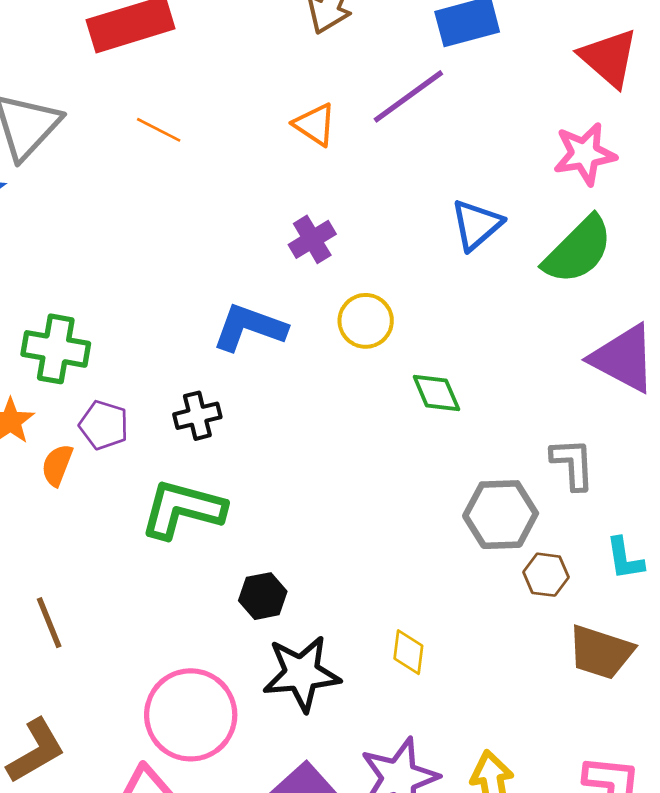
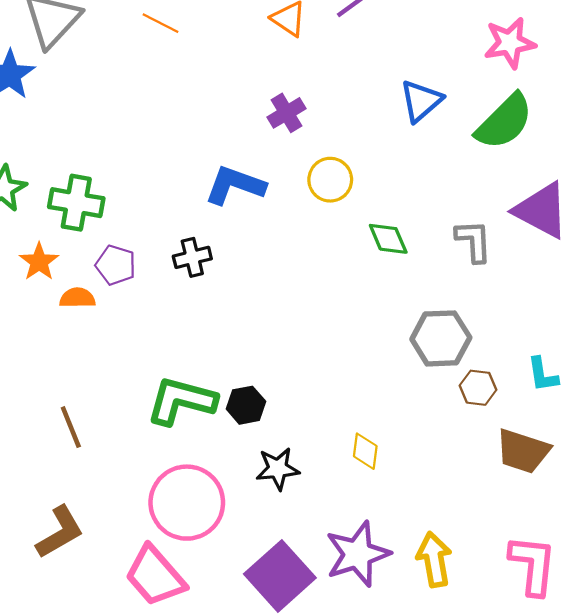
gray L-shape: (573, 464) -> (474, 241), moved
orange semicircle: (57, 465) -> (77, 298), turned 68
green L-shape: (183, 509) -> (181, 401), moved
black star: (302, 673) -> (278, 469), size x0.7

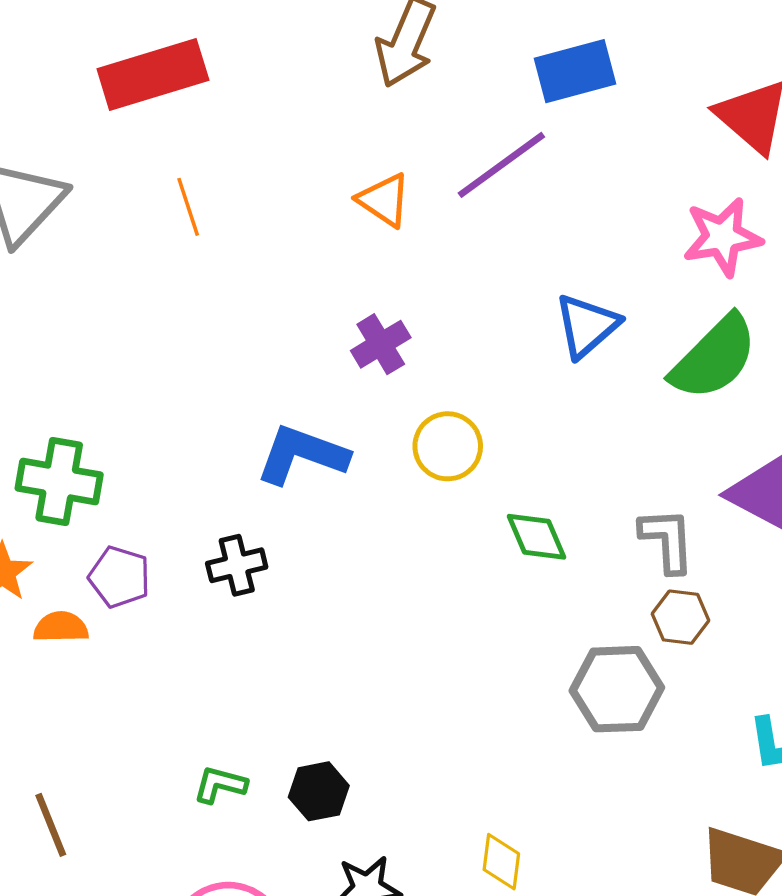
orange line: (161, 23) -> (188, 207), turned 45
brown hexagon: (478, 388) -> (681, 617), moved
green L-shape: (181, 401) -> (220, 785), size x0.5

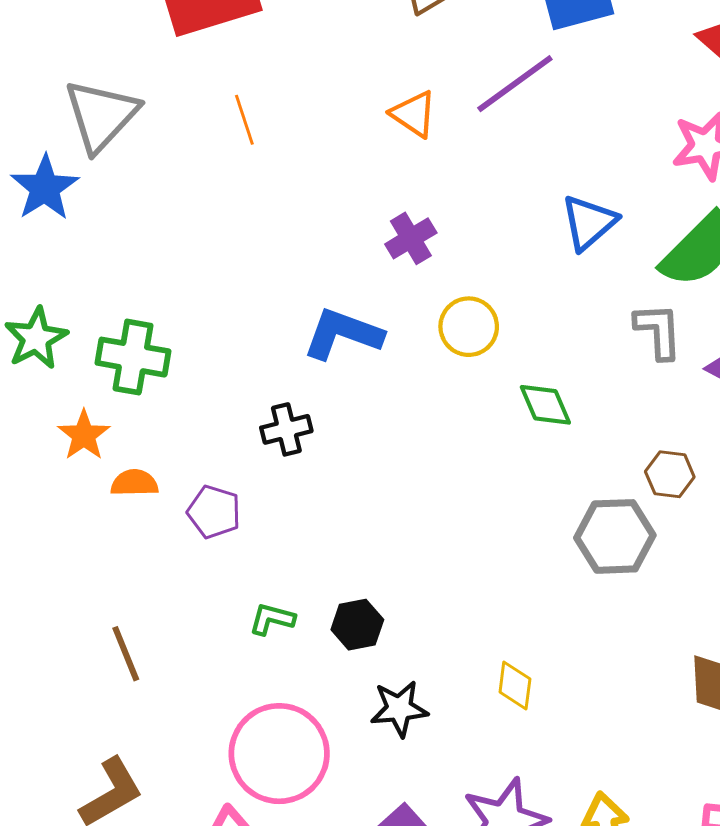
gray L-shape: (667, 540) -> (658, 331), moved
purple pentagon: (119, 577) -> (214, 512), moved

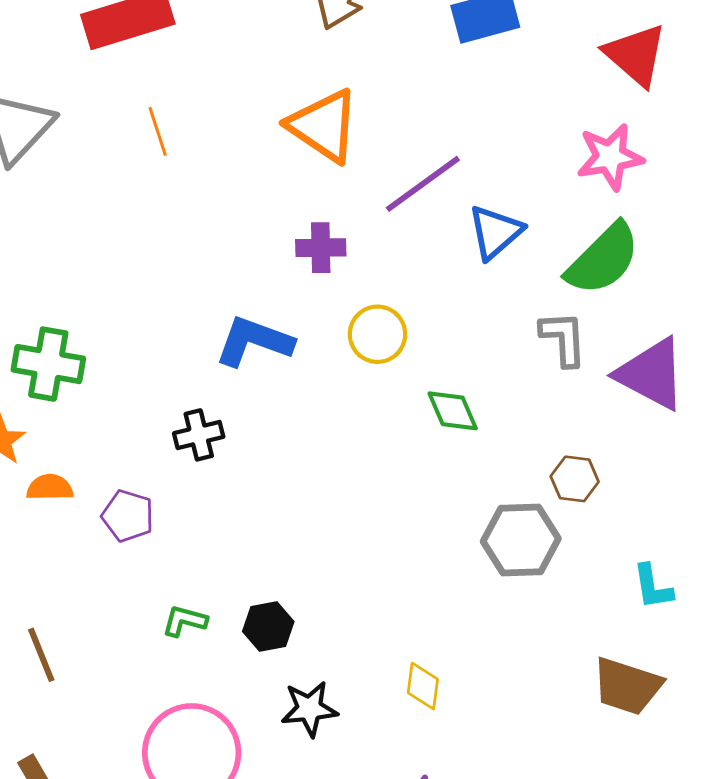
purple line: (515, 84) -> (423, 184), moved
orange triangle: (414, 114) -> (324, 126), size x1.6
purple cross: (411, 238) -> (321, 248), turned 30

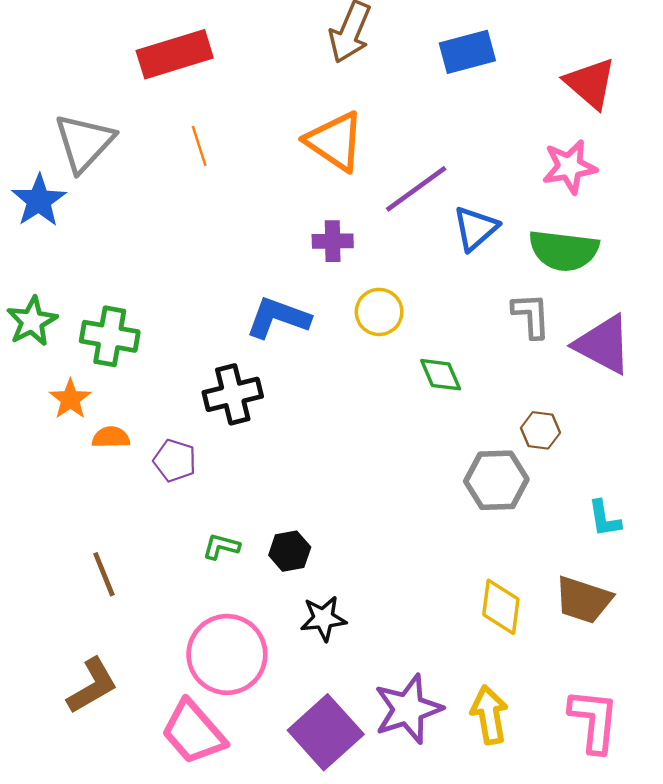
green semicircle: (603, 259) -> (564, 250), turned 52
black cross: (199, 435) -> (233, 394), size x1.4
yellow diamond: (423, 686) -> (501, 607), moved, size x1.4

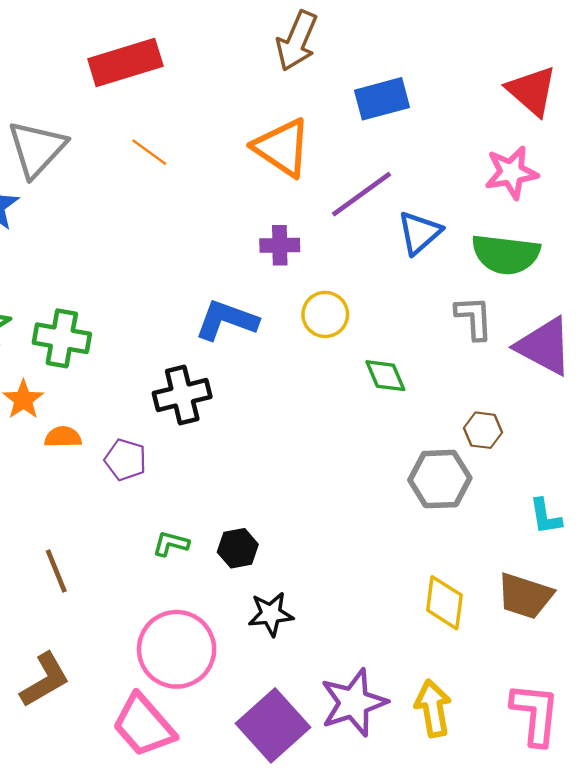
blue rectangle: (467, 52) -> (382, 99), moved
orange line: (199, 146) -> (149, 152), turned -36

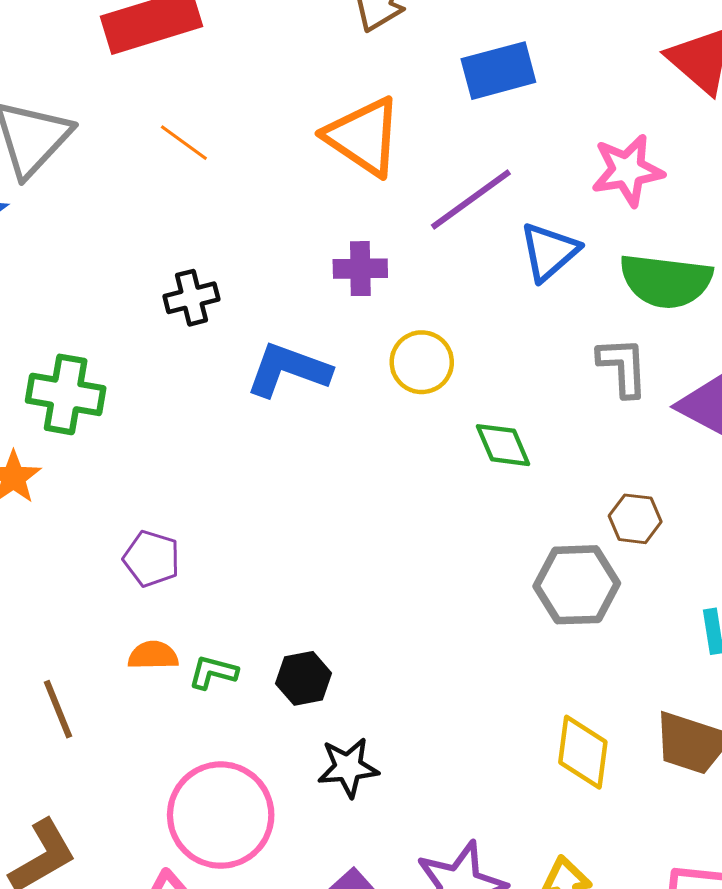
pink star: (511, 173) -> (627, 170), moved
black cross: (182, 395) -> (191, 298), moved, size x0.7
orange semicircle: (63, 437) -> (153, 655), moved

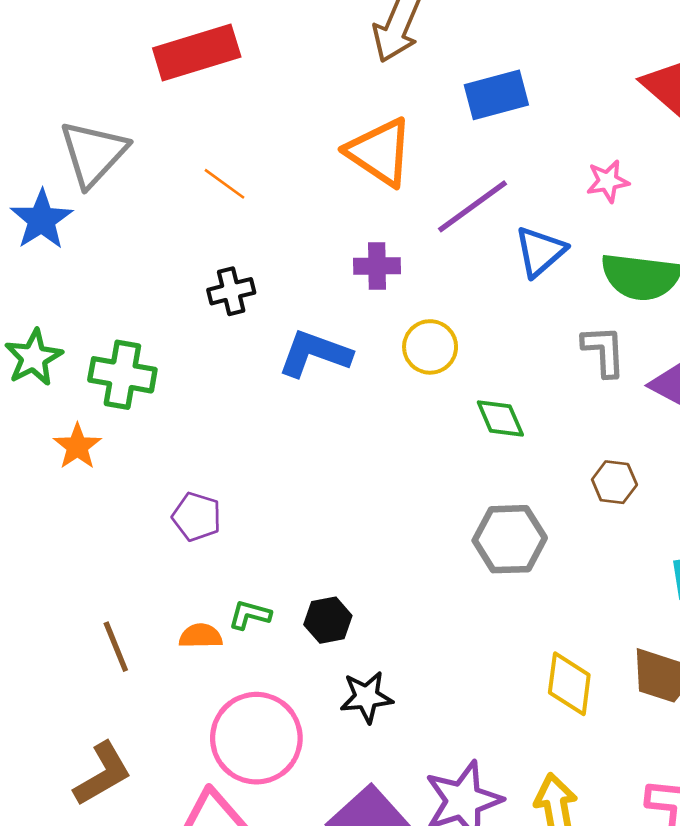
orange line: (184, 143) -> (225, 184), moved
pink star: (627, 170) -> (608, 181), size x0.7
gray hexagon: (577, 585) -> (510, 539), moved
orange semicircle: (153, 655) -> (201, 636), moved

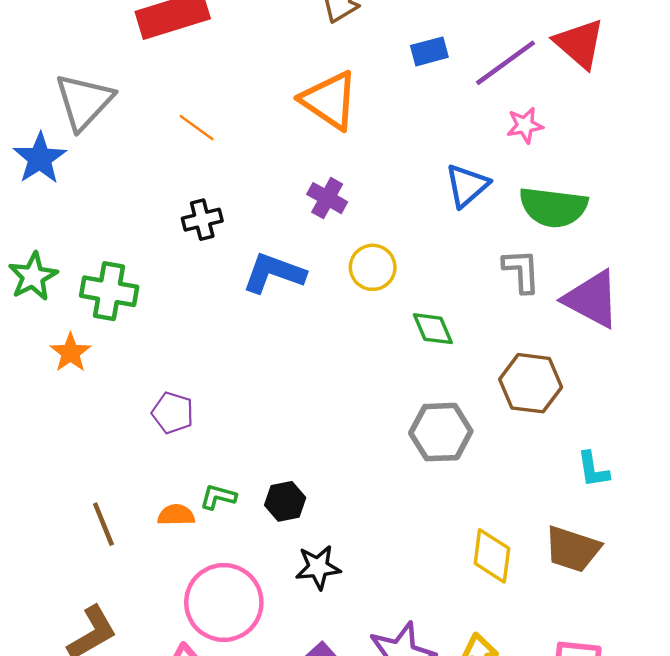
blue rectangle: (496, 95) -> (429, 51), size x0.7
purple line: (473, 206) -> (506, 63), moved
purple cross: (377, 266) -> (327, 198), turned 30
brown hexagon: (614, 482) -> (531, 383), size x1.6

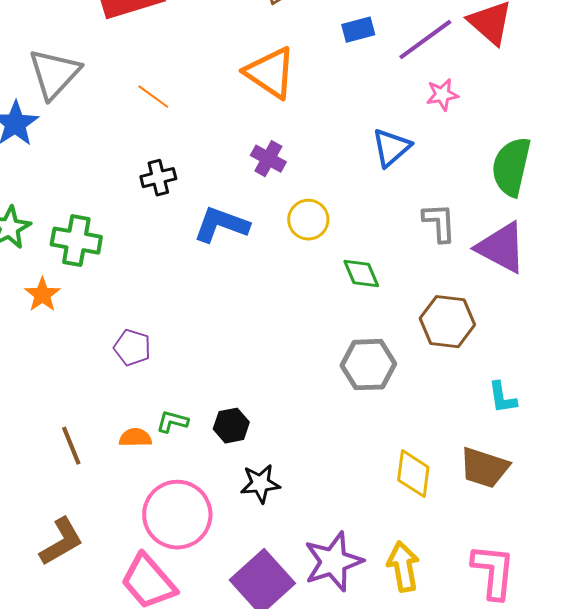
green semicircle: (553, 207) -> (511, 167), moved, turned 96

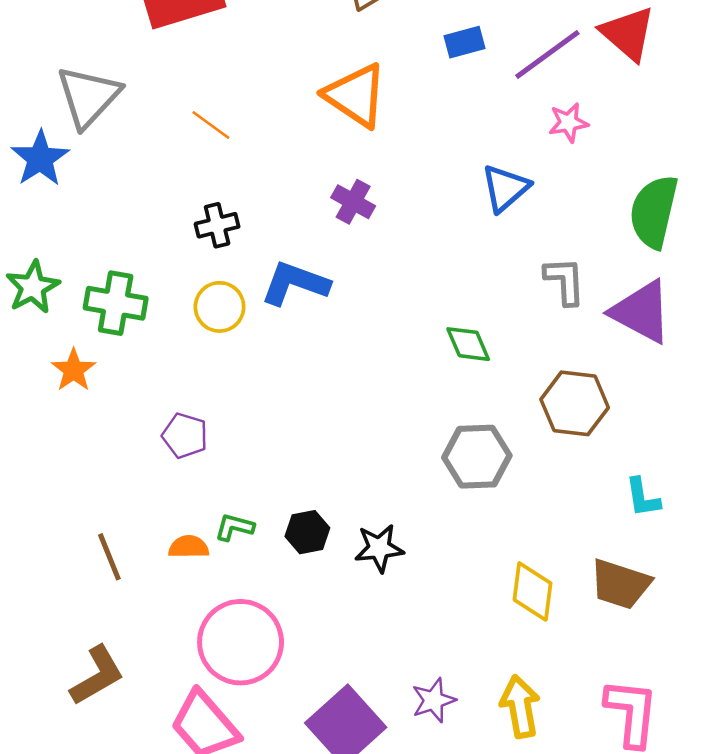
yellow circle: (308, 220) -> (220, 307), moved
black star: (260, 484) -> (379, 548), moved
purple star: (333, 562) -> (434, 700), size x0.6

